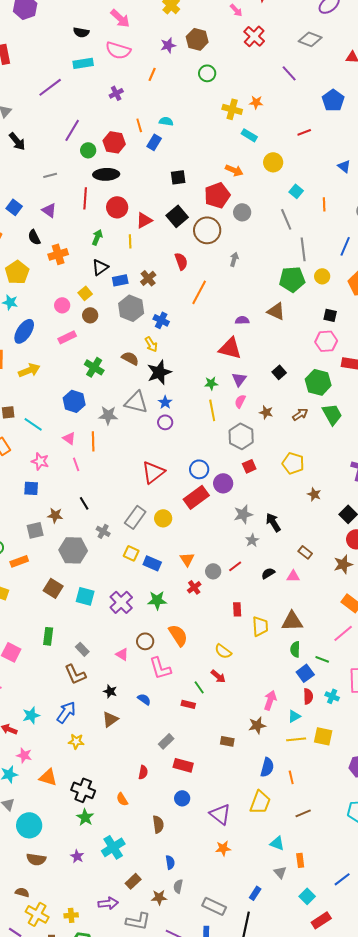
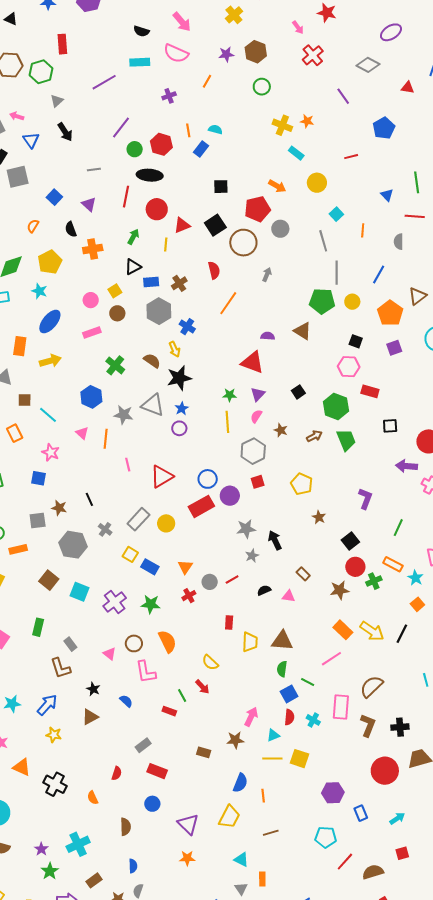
pink line: (76, 464) -> (128, 465), moved
green star: (85, 817) -> (50, 871), moved

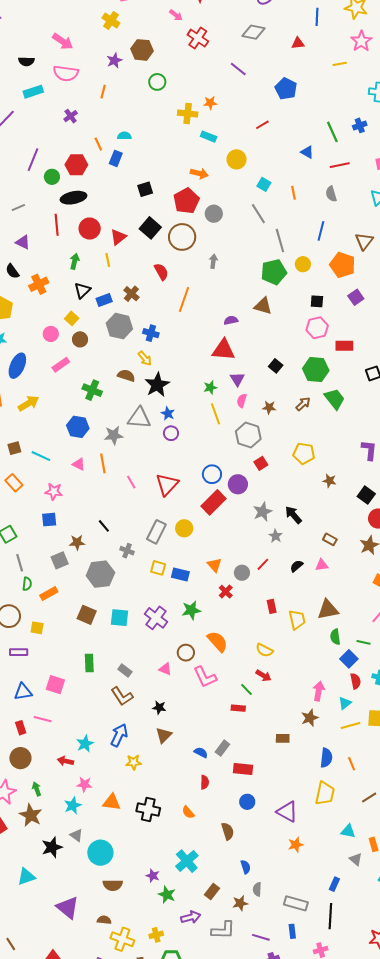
blue semicircle: (126, 701) -> (201, 752), moved

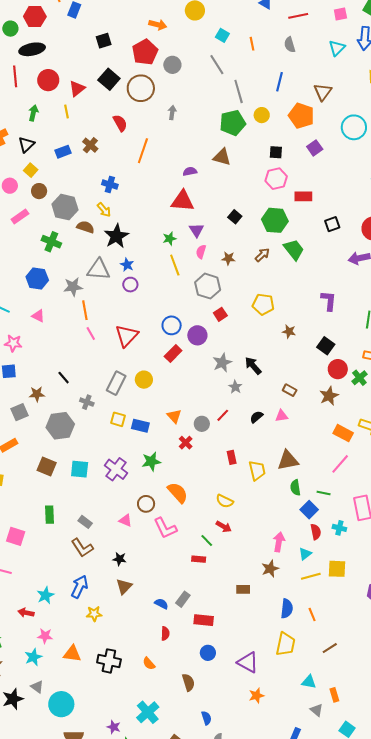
black triangle: (82, 290) -> (26, 144), moved
gray hexagon: (119, 326) -> (65, 207), moved
orange line: (103, 463) -> (85, 310), moved
red rectangle: (213, 502) -> (173, 354), size x0.7

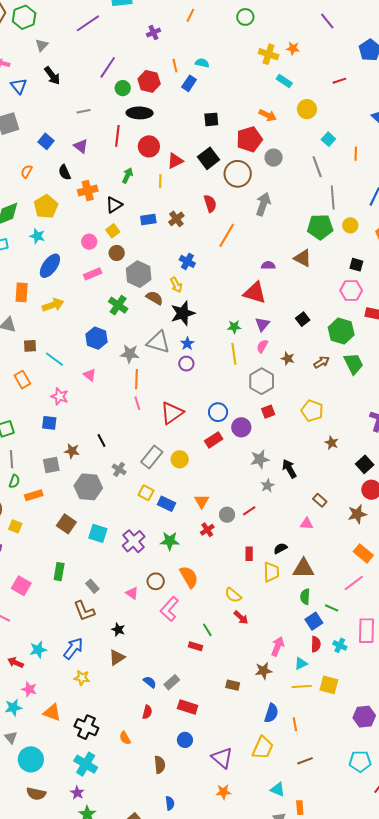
gray arrow: (172, 113) -> (263, 204), size x1.6
black semicircle: (256, 417) -> (280, 548), moved
red arrow: (224, 527) -> (241, 618), moved
pink L-shape: (165, 528) -> (169, 609), turned 55
cyan cross: (148, 712) -> (86, 764), moved, turned -30

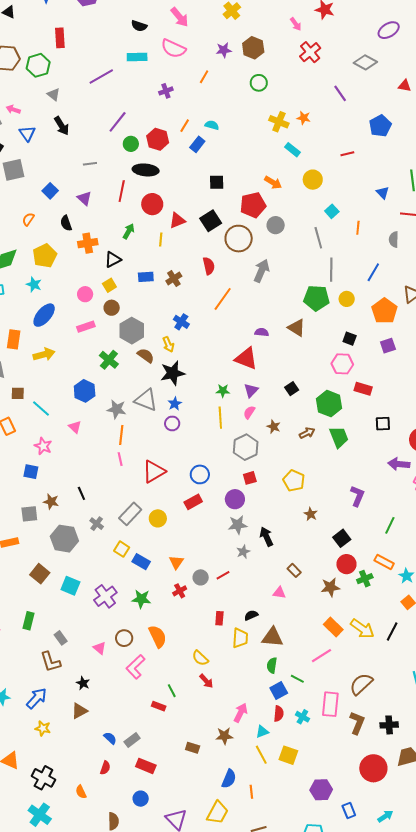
gray triangle: (42, 45) -> (54, 94), turned -40
orange line: (175, 66) -> (185, 126), turned 40
purple circle: (241, 427) -> (235, 499), moved
yellow line: (302, 687) -> (261, 755), turned 60

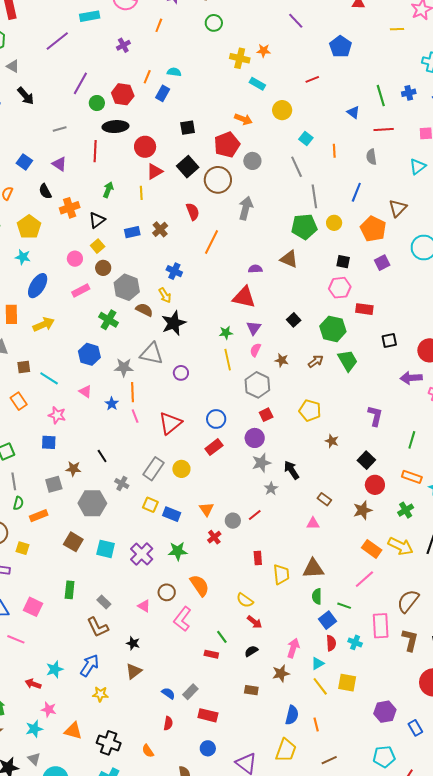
red circle: (152, 204) -> (145, 147), moved
blue star: (175, 404) -> (112, 404), moved
green cross: (365, 579) -> (406, 510), moved
black semicircle: (251, 615) -> (251, 651), moved

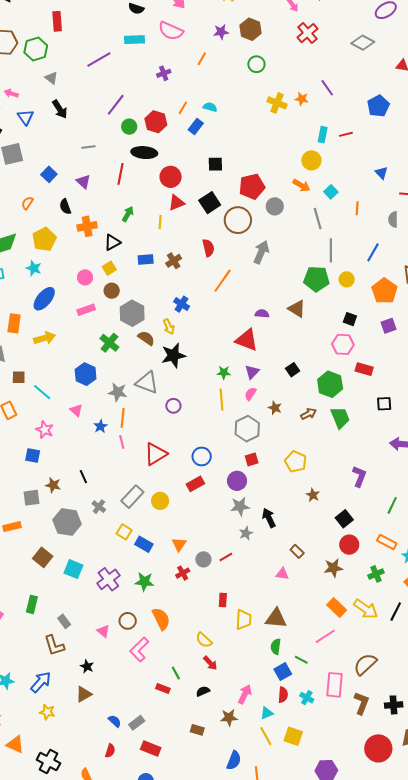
purple line: (296, 21) -> (327, 88), moved
cyan rectangle: (257, 84) -> (323, 135), moved, turned 63
orange arrow: (243, 119) -> (301, 185), moved

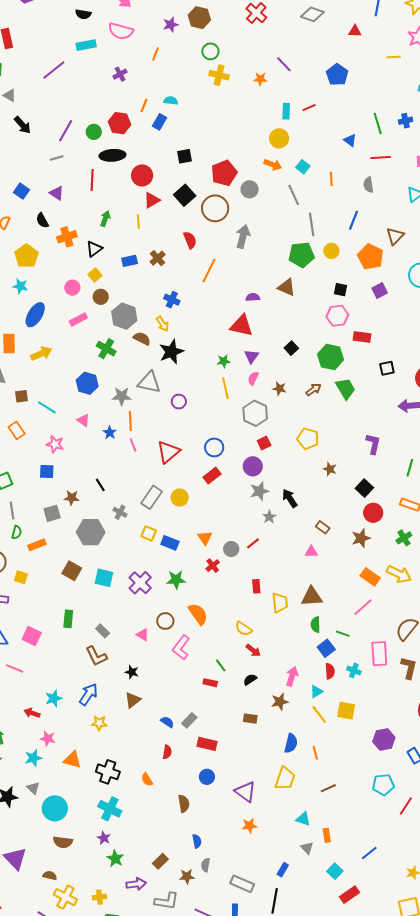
yellow cross: (277, 103) -> (219, 75), moved
purple line: (116, 105) -> (66, 131), moved

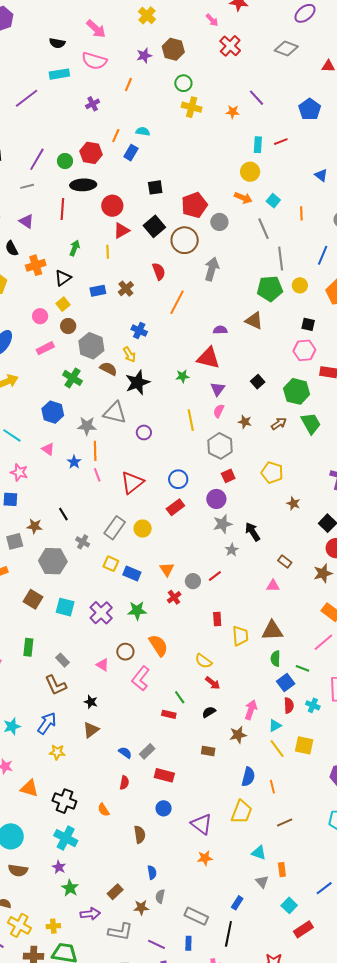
green star: (224, 361) -> (182, 376), moved

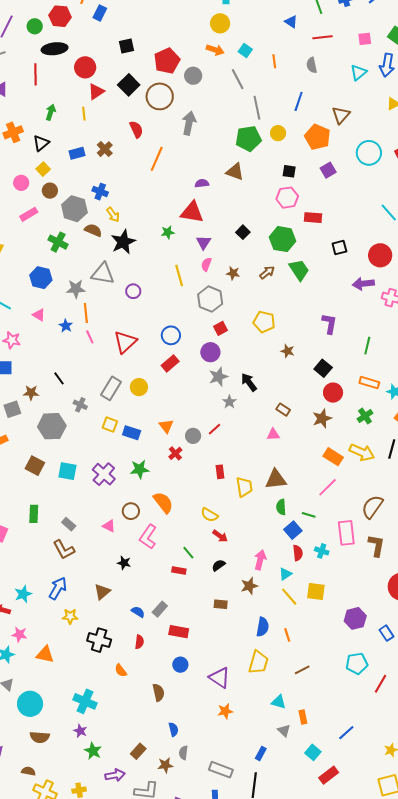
blue cross: (139, 331) -> (100, 192), moved
black star: (91, 702) -> (124, 563), moved
black cross: (64, 801) -> (99, 640), moved

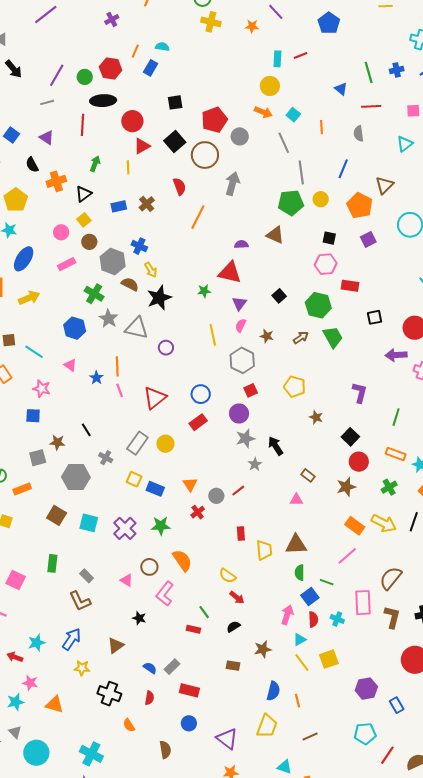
gray star: (76, 289) -> (109, 319), moved, turned 30
pink arrow: (260, 560) -> (287, 615), moved
yellow square: (316, 592) -> (329, 659), turned -30

